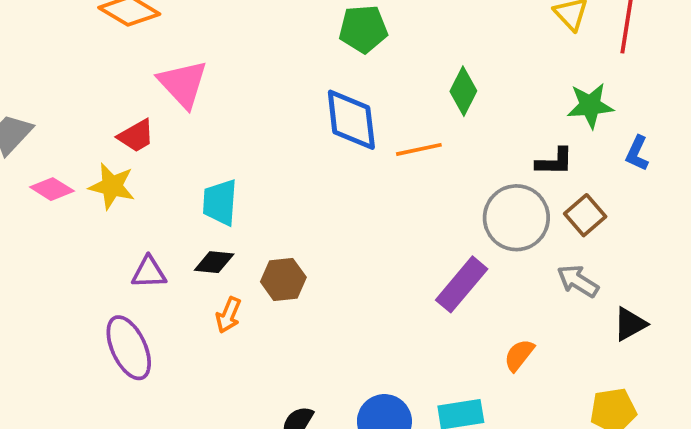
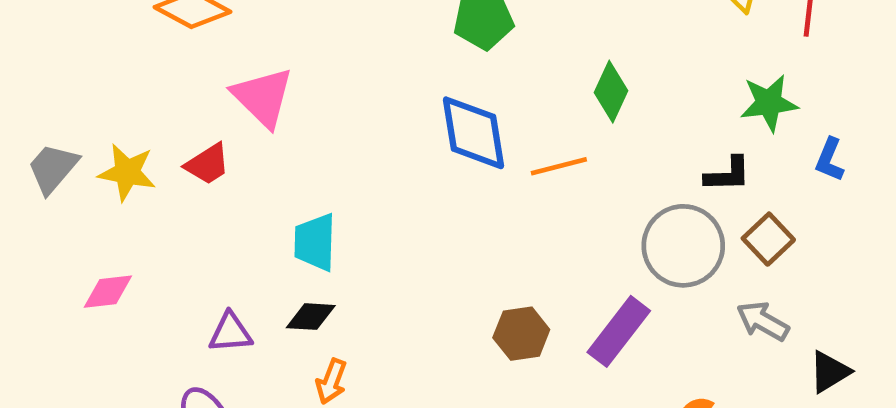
yellow star: (112, 186) -> (127, 172), moved
pink diamond: (52, 189) -> (108, 292), moved, turned -36
brown hexagon: (283, 280) -> (521, 334), moved

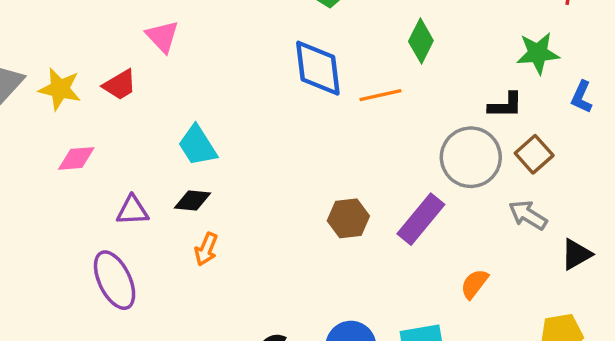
pink triangle: (263, 97) -> (162, 36), size x0.7
cyan trapezoid: (315, 242) -> (197, 145), turned -36
pink diamond: (108, 292) -> (76, 158), moved

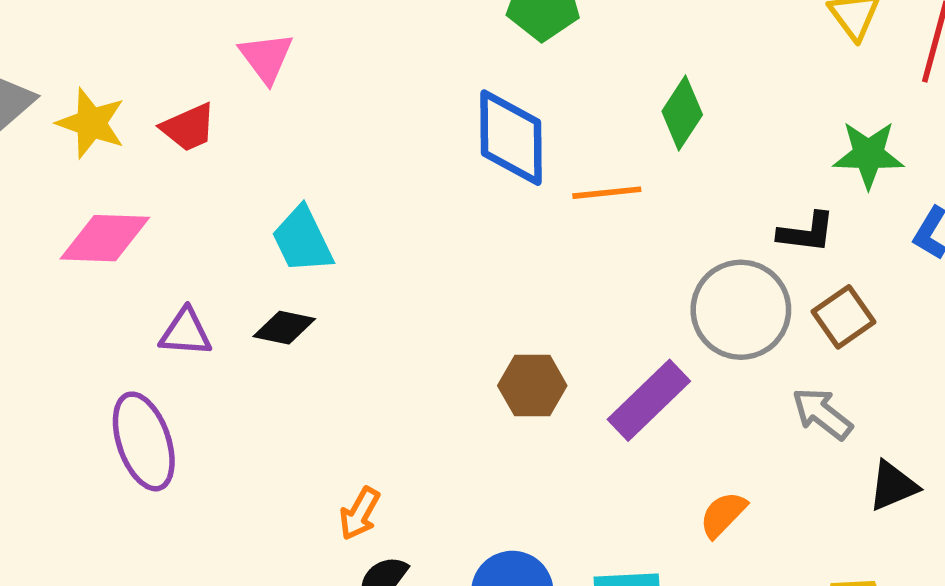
pink diamond: (76, 158) -> (105, 238), size x1.4
orange arrow: (206, 249) -> (360, 514), moved

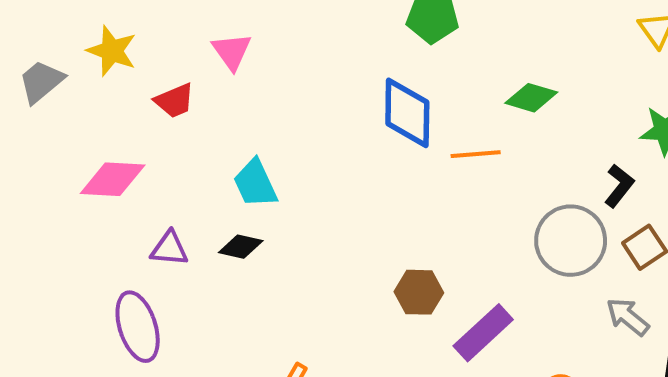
green diamond: (682, 113) -> (531, 98), turned 72
yellow star: (91, 123) -> (112, 51), moved
black L-shape: (807, 232) -> (619, 186), turned -60
purple rectangle: (649, 400) -> (483, 333), moved

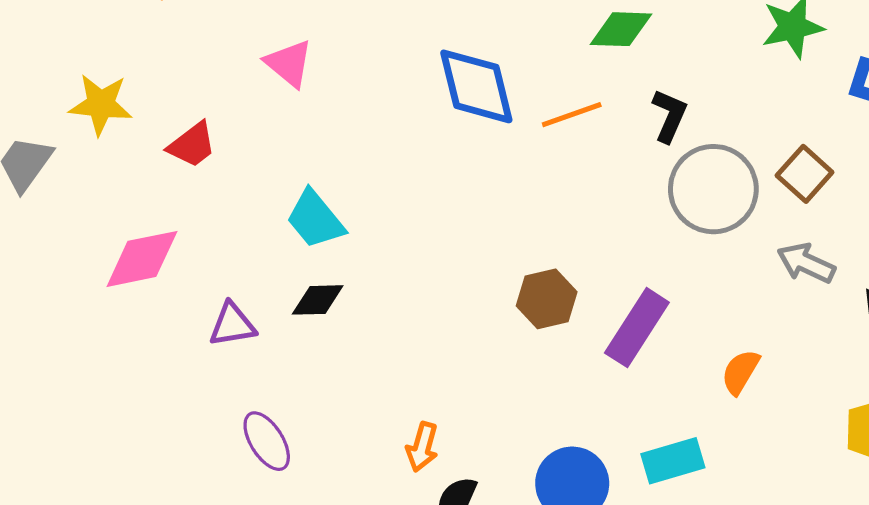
pink triangle: (232, 51) -> (289, 63), moved
black L-shape: (619, 186) -> (669, 116), moved
purple ellipse: (138, 327) -> (267, 441), moved, size x0.7

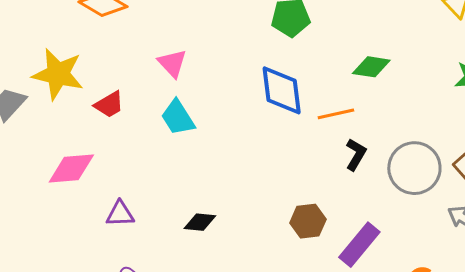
yellow star: (101, 104) -> (58, 74), size x1.4
black L-shape: (669, 116) -> (356, 154), moved
cyan trapezoid: (315, 219) -> (178, 117), moved
black diamond: (318, 300) -> (200, 222), moved

